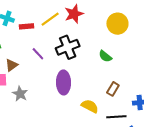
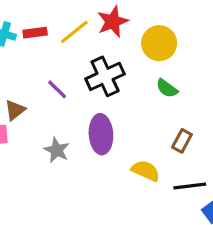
yellow circle: (117, 24) -> (159, 43), moved
red rectangle: (27, 26) -> (35, 33), moved
gray star: (20, 94) -> (57, 150), moved

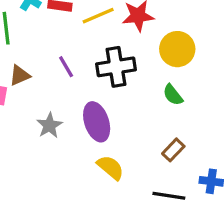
purple ellipse: (101, 134) -> (97, 122), turned -30
yellow semicircle: (146, 171) -> (110, 167), moved

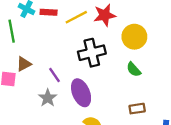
purple line: (66, 67) -> (54, 75), moved
brown rectangle: (173, 150) -> (137, 109), turned 42

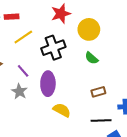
yellow line: (76, 17) -> (23, 37), moved
purple ellipse: (81, 93) -> (48, 84), turned 30

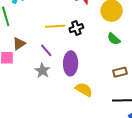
yellow line: (23, 37) -> (55, 26), moved, turned 30
black cross: (53, 48) -> (76, 28), size x0.6

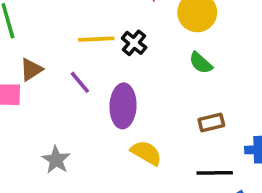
black cross: (76, 28) -> (134, 43), turned -32
gray star: (42, 71) -> (56, 160), moved

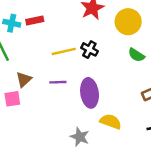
purple line: (80, 82) -> (58, 82), turned -42
gray star: (56, 160) -> (80, 137), moved

